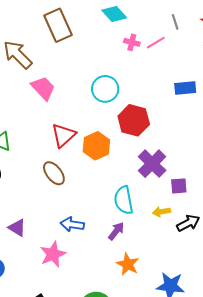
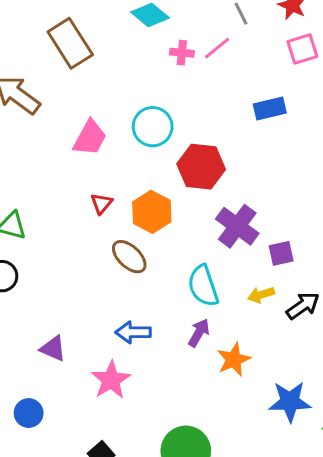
pink trapezoid: (43, 88) -> (90, 138), moved, turned 80
red triangle: (63, 135) -> (101, 203), size x0.6
brown ellipse: (54, 173) -> (129, 257), moved
orange star: (128, 264) -> (234, 360), moved, turned 30

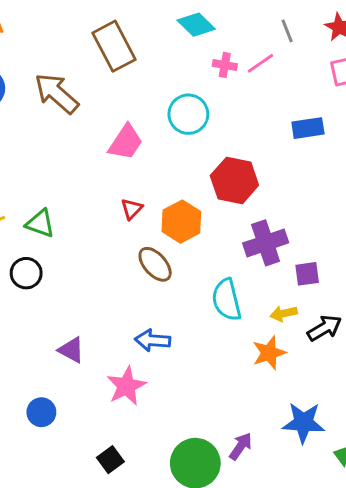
cyan circle: (153, 127) -> (188, 114), moved
purple cross: (237, 226) -> (266, 243), turned 30
purple arrow: (199, 333) -> (241, 446), moved
orange star: (234, 360) -> (269, 353), moved

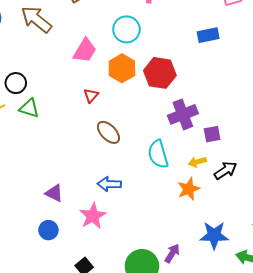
orange hexagon: (181, 222) -> (122, 68), moved
black circle: (26, 273) -> (16, 83), moved
blue circle: (41, 412) -> (48, 230), moved

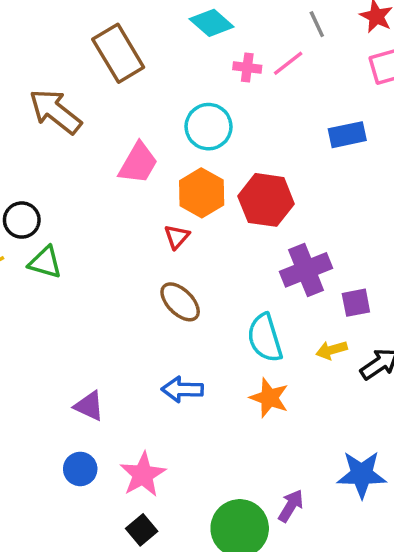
red triangle: (91, 95) -> (177, 237), moved
orange star: (189, 189) -> (269, 398), moved, turned -30
pink star: (93, 216) -> (143, 475), moved

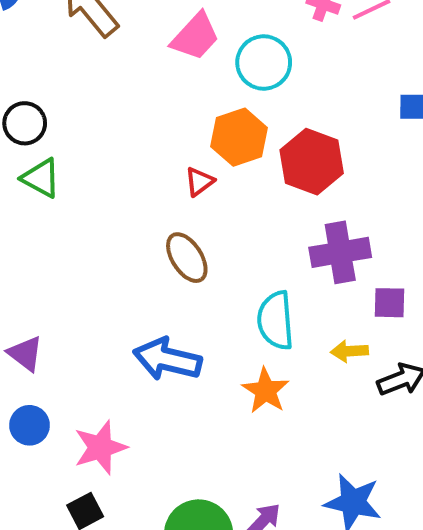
pink trapezoid: (138, 163) -> (195, 37), moved
blue arrow: (182, 390) -> (167, 359), size x1.4
purple triangle: (89, 406) -> (25, 354), moved

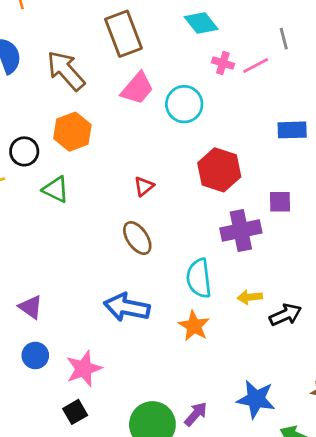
orange hexagon: (239, 137) -> (72, 132), moved
green triangle: (41, 178) -> (56, 189), moved
purple square: (390, 303) -> (280, 202), moved

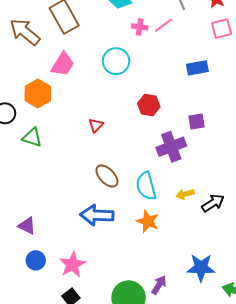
brown arrow: (66, 71) -> (25, 32), moved
pink trapezoid: (137, 88) -> (63, 64), moved
red hexagon: (219, 170) -> (149, 105), size x0.7
brown ellipse: (137, 238) -> (107, 176), moved

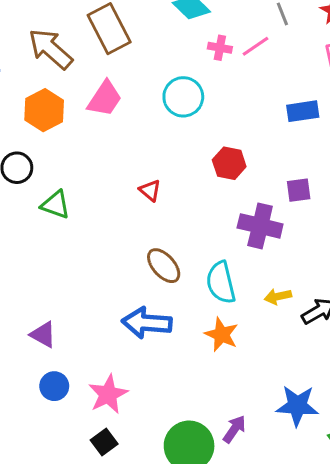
orange hexagon: (38, 94) -> (44, 110), moved
red triangle: (96, 125) -> (150, 190), turned -35
purple cross: (171, 147) -> (260, 226), turned 32

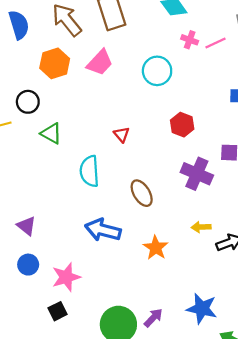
brown ellipse: (164, 266) -> (142, 193), moved
cyan semicircle: (221, 283) -> (89, 171), moved

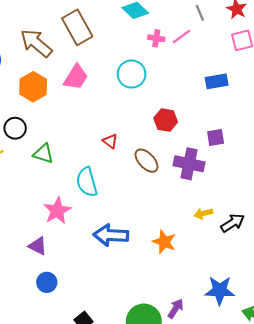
brown ellipse: (142, 193) -> (147, 161), moved
pink star: (66, 277) -> (57, 211), moved

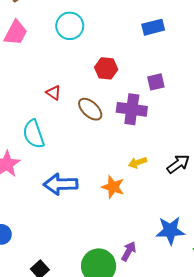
yellow arrow: (203, 213) -> (138, 163), moved

